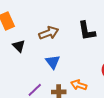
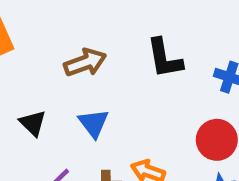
black triangle: (19, 46) -> (33, 123), moved

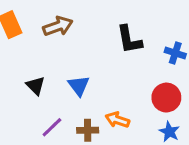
brown arrow: (85, 62) -> (58, 26), moved

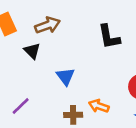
black triangle: (36, 86) -> (32, 51), moved
purple line: (52, 127) -> (21, 106), moved

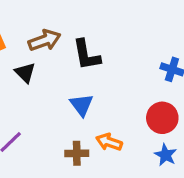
black L-shape: (109, 37) -> (86, 55), moved
blue triangle: (65, 76) -> (82, 105), moved

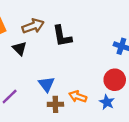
blue triangle: (82, 105) -> (46, 84), moved
blue star: (166, 155) -> (107, 102), moved

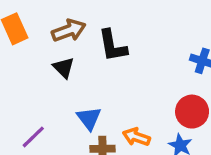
black triangle: (20, 48) -> (64, 68), moved

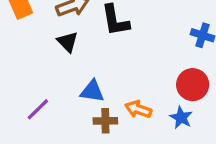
blue triangle: (89, 118) -> (92, 91), turned -45

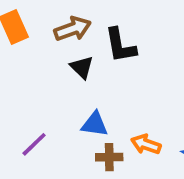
black triangle: (68, 42) -> (82, 67), moved

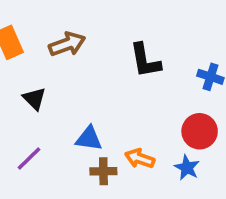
black L-shape: (120, 45) -> (145, 61), moved
black triangle: (82, 67) -> (34, 99), moved

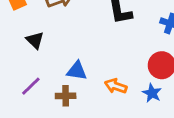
brown cross: (103, 171) -> (66, 96), moved

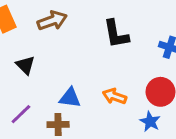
orange arrow: (116, 86) -> (114, 96), moved

